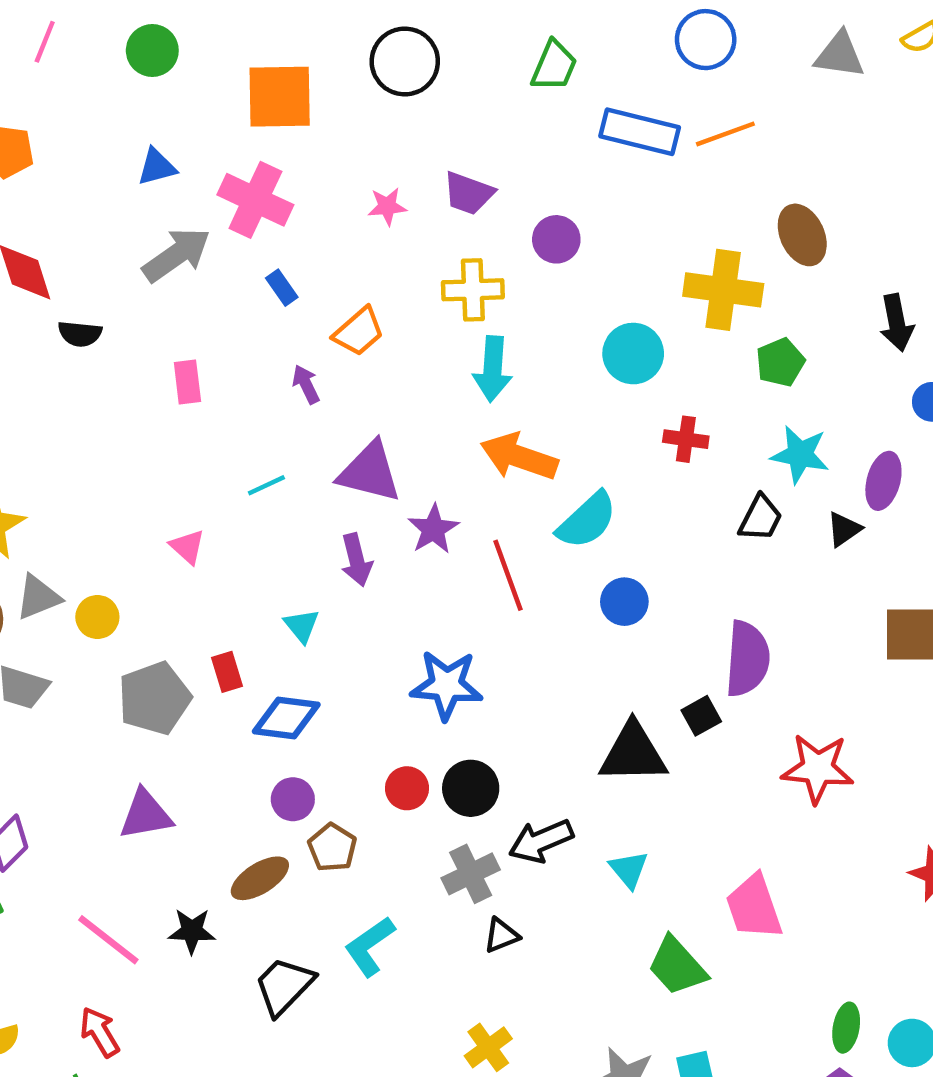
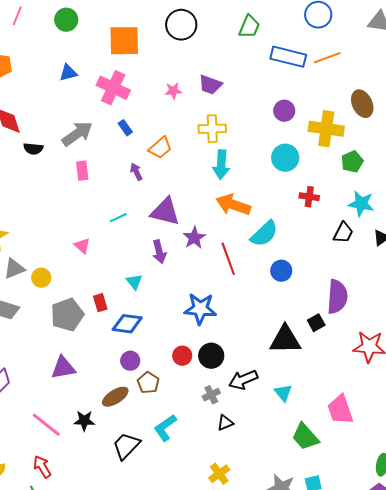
purple circle: (556, 239) -> (284, 111), moved
gray arrow: (176, 255) -> (77, 134), moved
gray cross: (471, 874) -> (211, 395), size x0.7

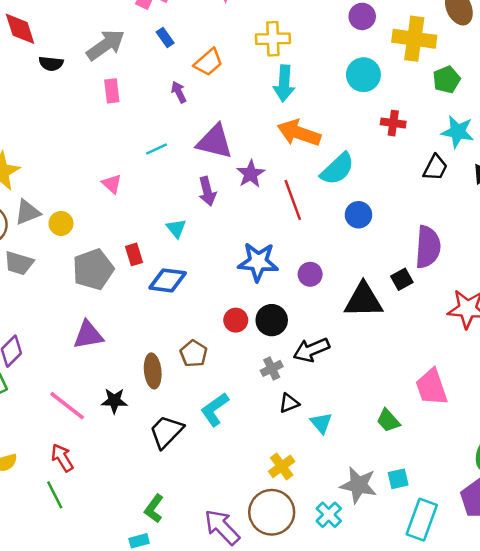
purple circle: (130, 361) -> (310, 274), moved
cyan triangle: (283, 393) -> (321, 423), moved
brown ellipse: (115, 397) -> (153, 371), turned -64
green trapezoid: (305, 437) -> (388, 421), size x0.7

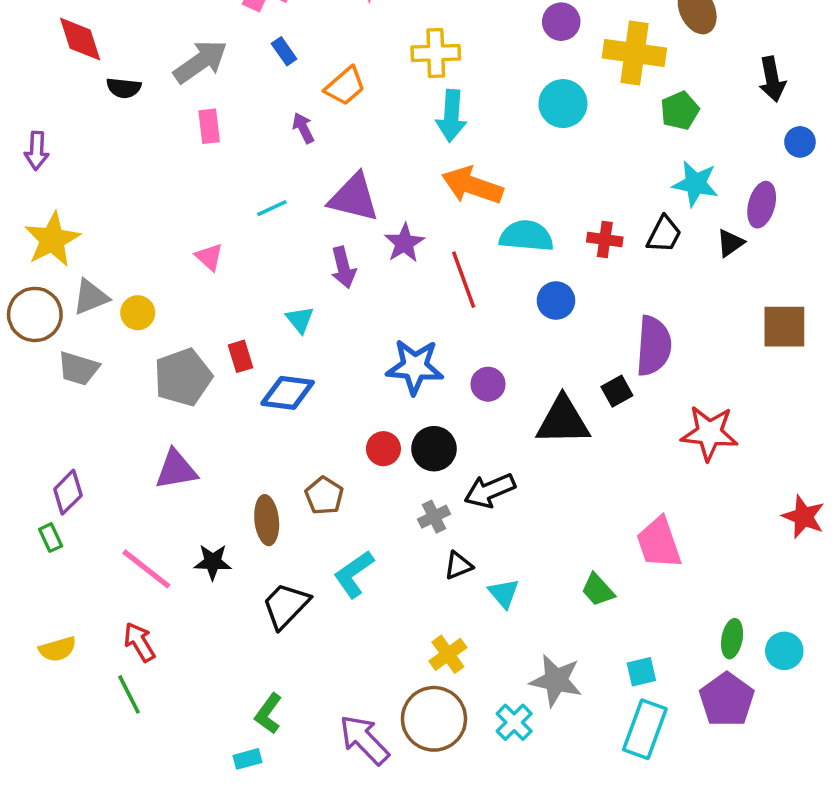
red cross: (393, 123) -> (605, 240), moved
cyan semicircle: (337, 169) -> (526, 236), turned -132
cyan square: (398, 479) -> (641, 672), moved

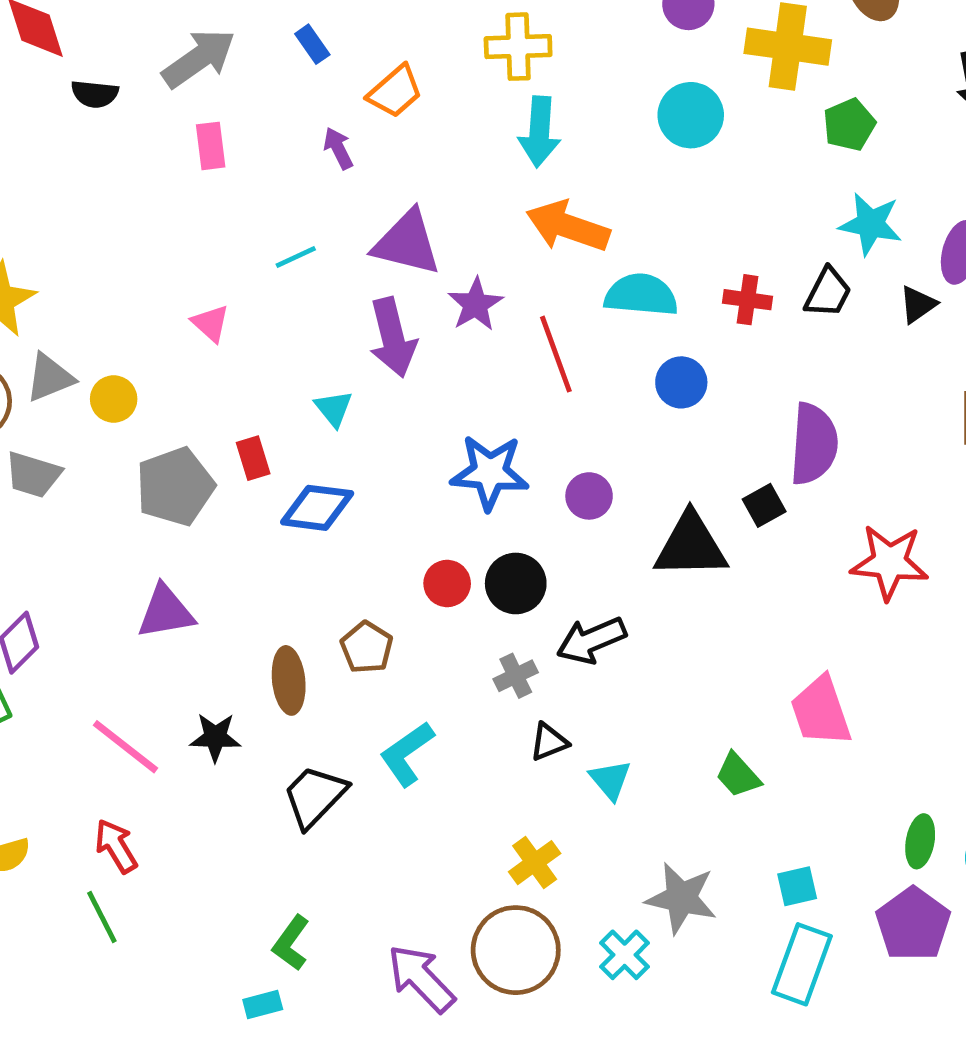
purple arrow: (343, 267) -> (393, 338), size x1.4

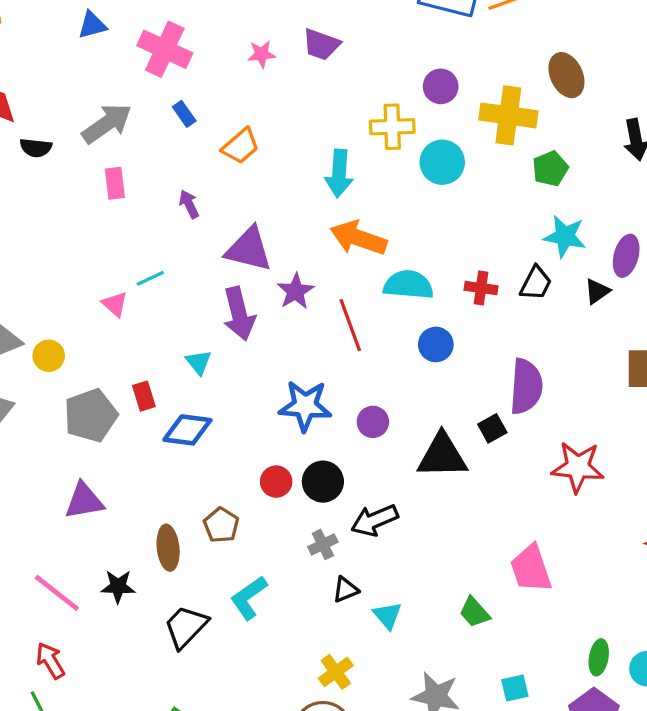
yellow cross: (518, 47) -> (392, 127), moved
purple arrow: (338, 148) -> (189, 204), moved
cyan line: (296, 257) -> (150, 278), moved

